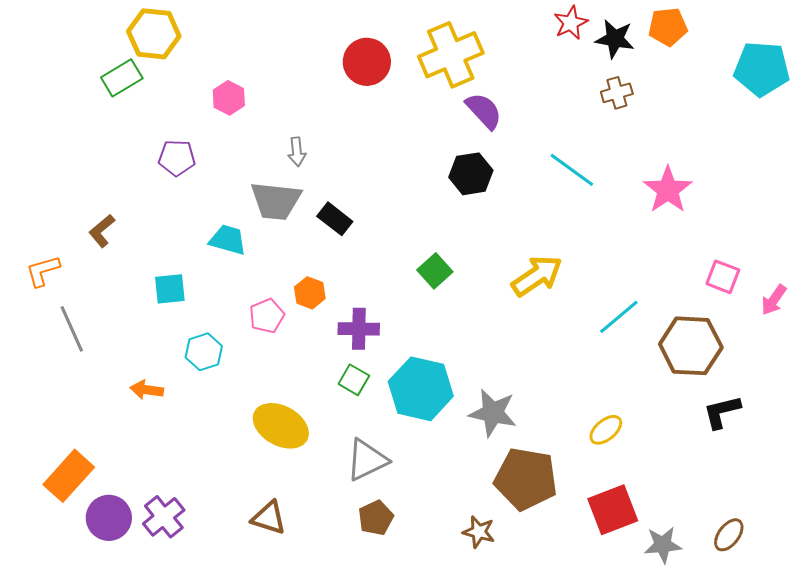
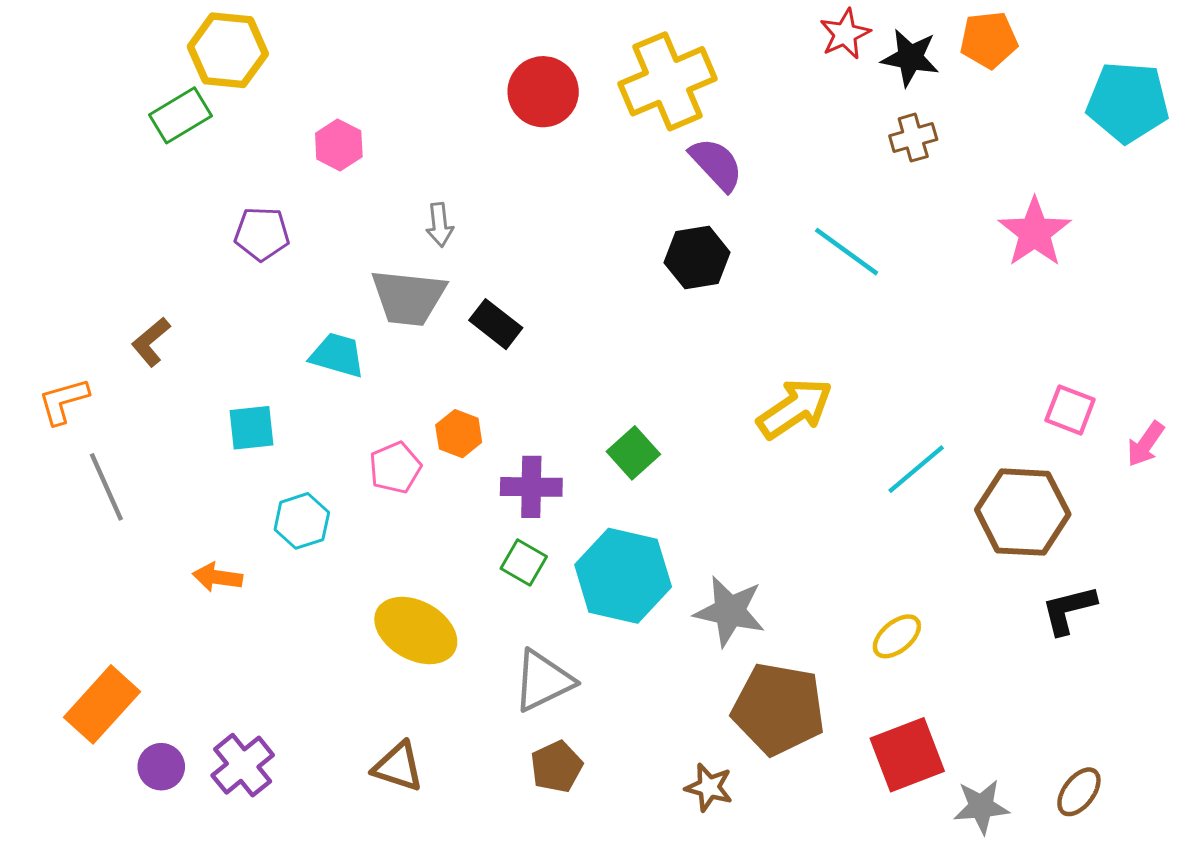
pink star: (668, 190) -> (1035, 232), moved
green square: (435, 271) -> (633, 453), moved
purple circle: (109, 518) -> (161, 767), size x0.7

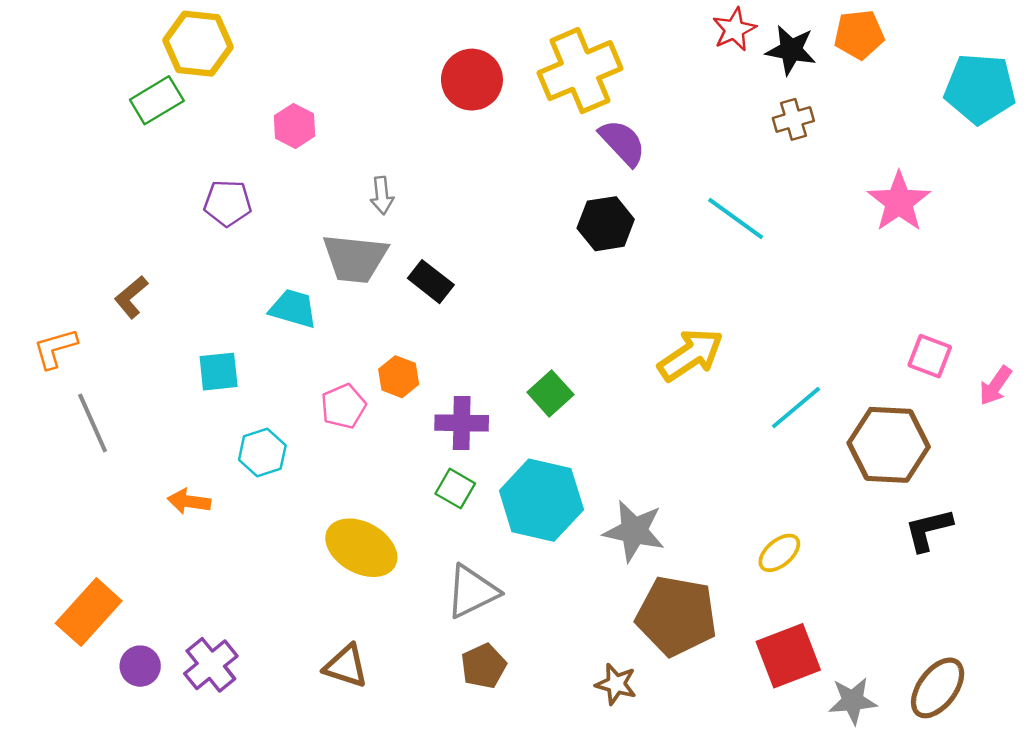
brown ellipse: (1079, 792) -> (938, 688), size x1.4

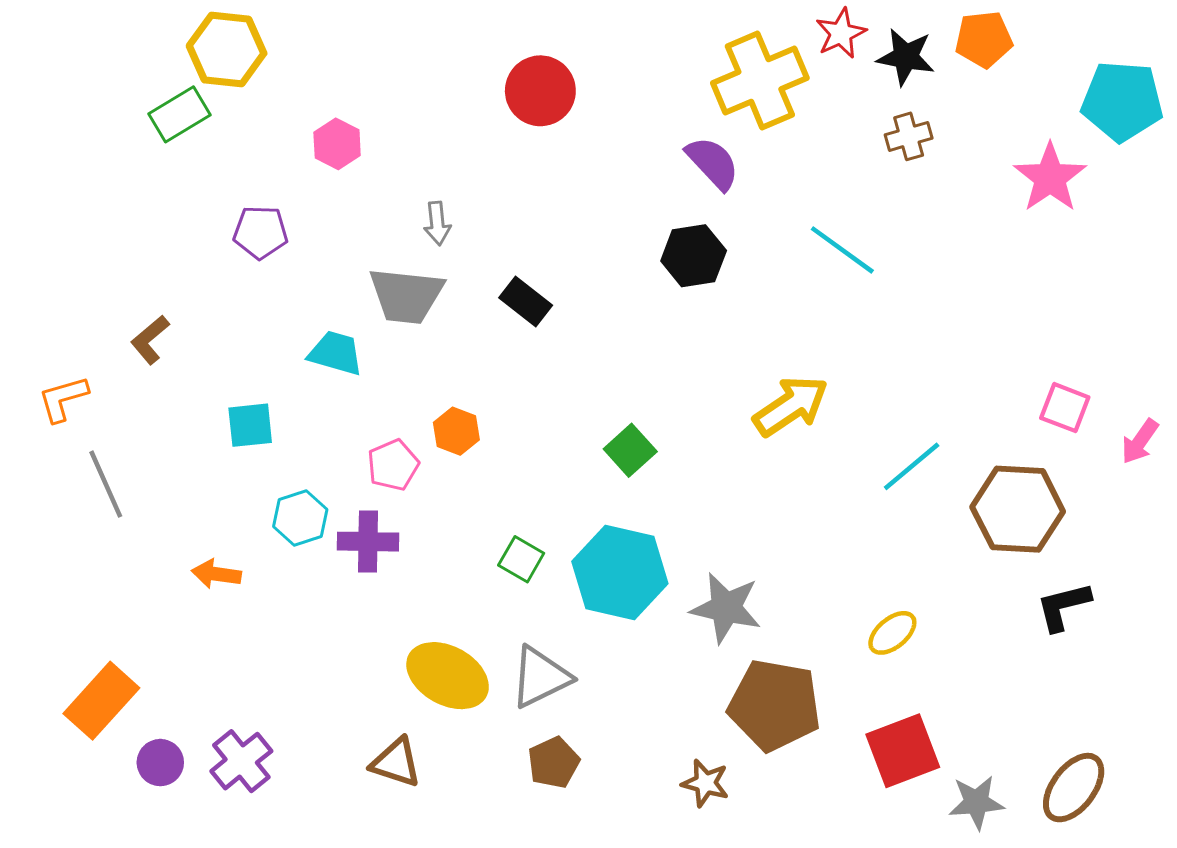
yellow cross: (580, 71) -> (760, 80), moved
pink star: (899, 202) -> (1050, 178), moved
black rectangle: (431, 282) -> (526, 301), moved
purple cross: (462, 423) -> (368, 542), moved
yellow ellipse: (361, 548) -> (448, 676), moved

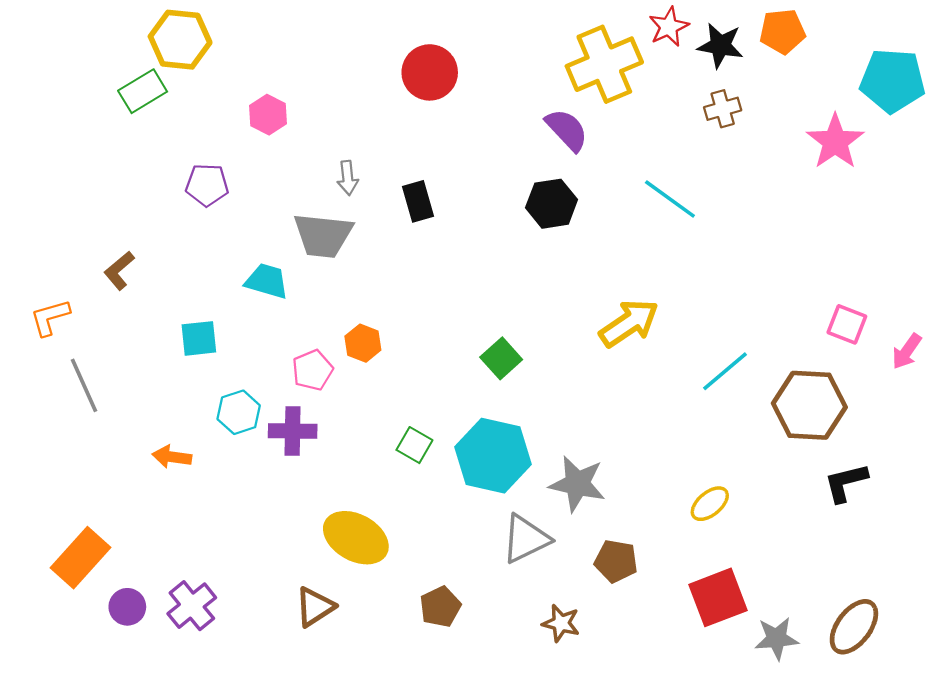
black rectangle: (526, 301) -> (418, 201), moved, turned 36
gray triangle: (540, 677) -> (526, 539), moved
brown pentagon: (775, 705) -> (616, 561), size x0.6
brown triangle: (396, 763) -> (315, 607), turned -51

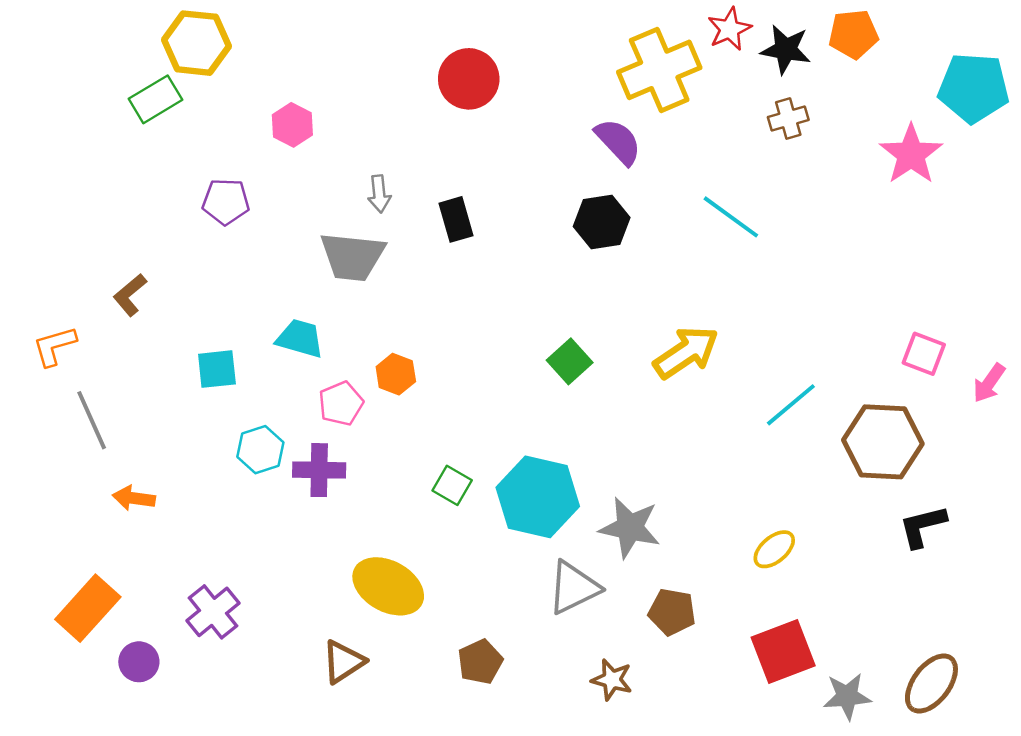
cyan trapezoid: (267, 281) -> (300, 338), moved
green square: (501, 358) -> (570, 361), moved
orange arrow: (172, 457) -> (134, 498), moved
purple cross: (192, 606) -> (213, 612), moved

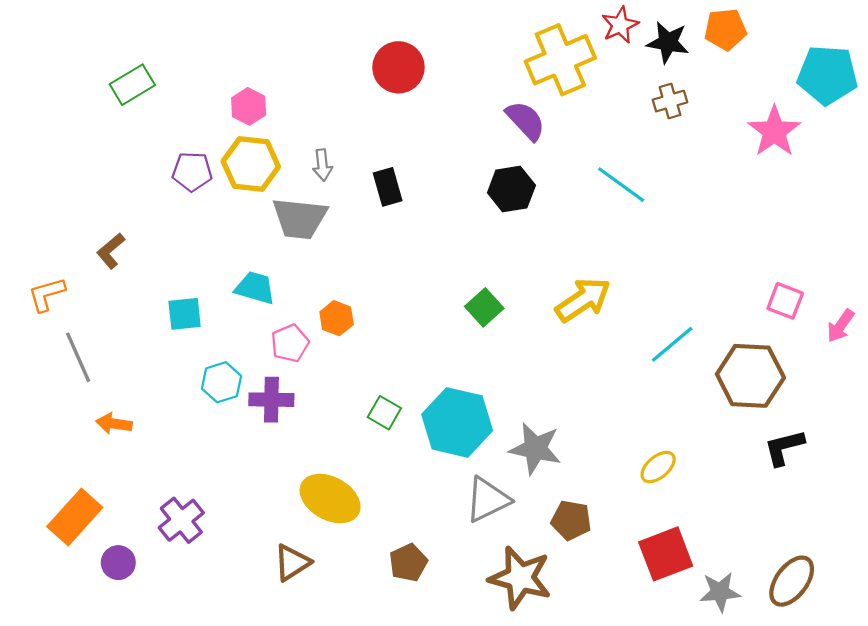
yellow hexagon: (196, 43) -> (251, 164), moved
brown star: (612, 680) -> (520, 578), size x1.8

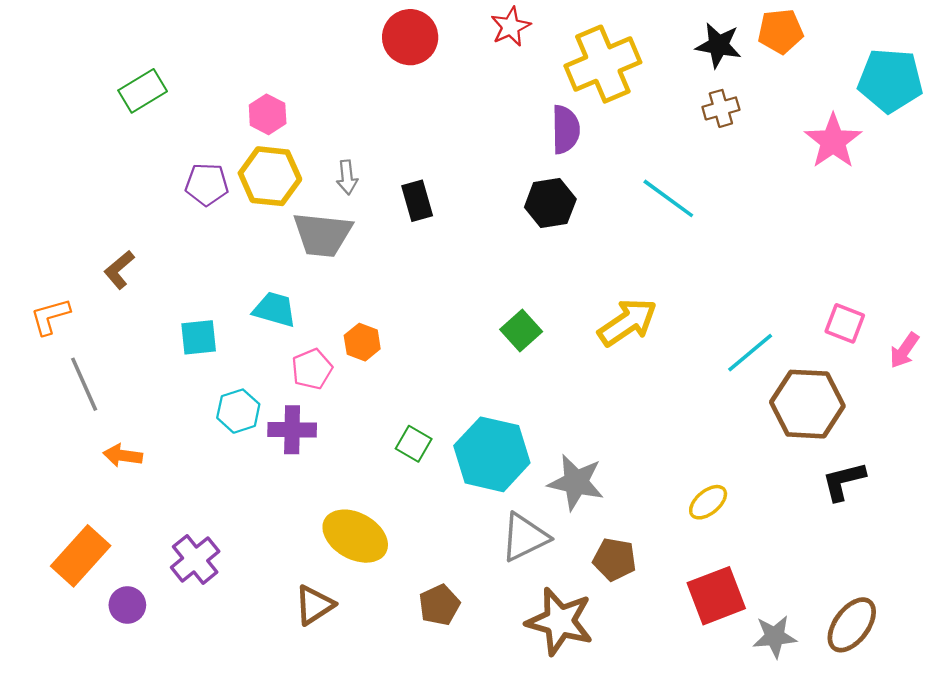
red star: (620, 25) -> (511, 27), moved
red circle: (398, 67) -> (410, 37), moved
purple semicircle: (526, 121) -> (566, 129), turned 42
cyan line: (672, 344) -> (750, 353), moved

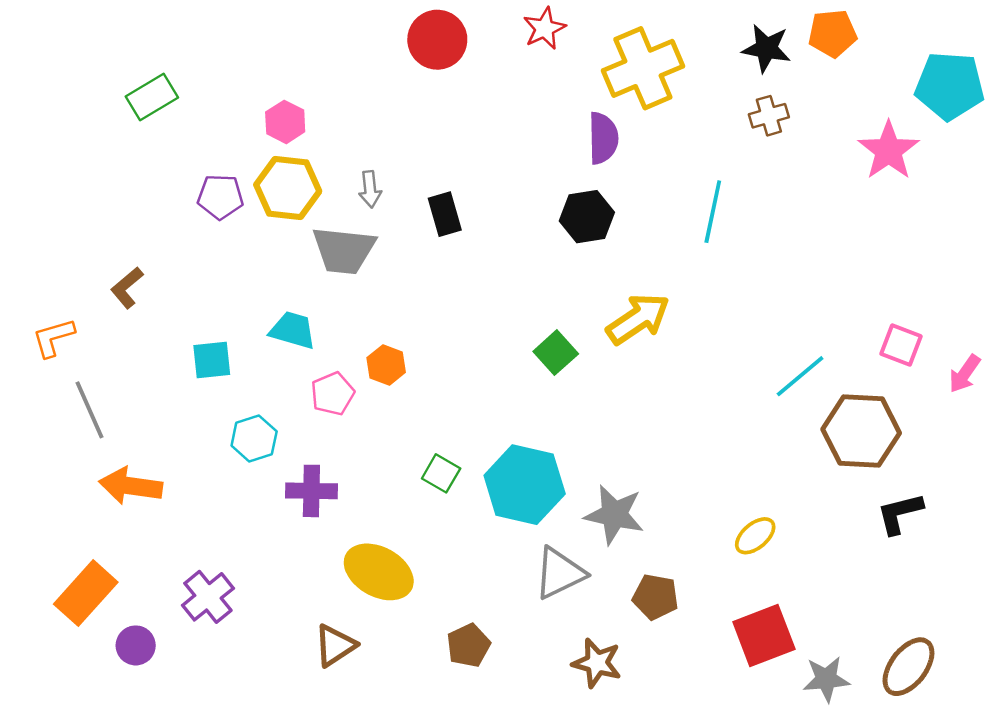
cyan line: (668, 198) -> (713, 212), turned 66
yellow arrow: (627, 322) -> (638, 319), moved
purple cross: (292, 430) -> (311, 491), moved
orange arrow: (123, 455) -> (131, 486), size x1.5
brown star: (560, 621) -> (597, 663), size x0.7

